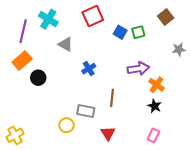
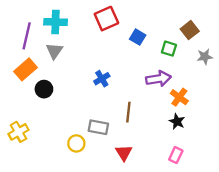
brown square: (166, 17) -> (190, 30), moved
cyan cross: (48, 19) -> (56, 22), turned -30
green square: (138, 32) -> (169, 49), moved, turned 32
gray triangle: (66, 44) -> (54, 51), moved, turned 35
yellow cross: (15, 135) -> (19, 132), moved

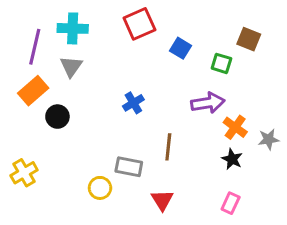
brown square: (190, 30) -> (249, 39), turned -30
gray star: (205, 57) -> (269, 139), moved

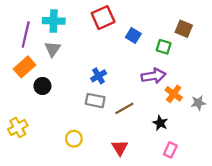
brown line: (168, 147) -> (124, 108), turned 54
black star: (232, 159) -> (160, 123), moved
gray rectangle: (129, 167) -> (95, 101), moved

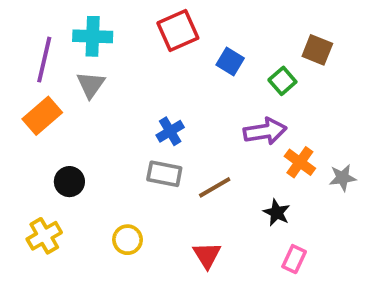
green square: (164, 47) -> (282, 81), turned 32
black circle: (42, 86) -> (69, 182), moved
yellow cross: (18, 127) -> (44, 236), moved

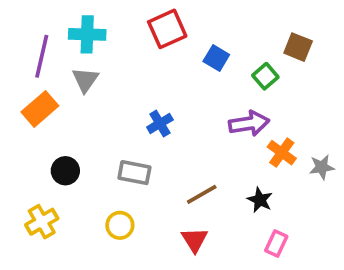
gray rectangle: (164, 174) -> (134, 173), moved
brown line: (215, 187) -> (202, 194), moved

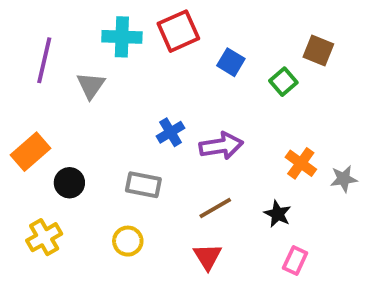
cyan cross: (87, 34) -> (122, 37), moved
orange rectangle: (40, 109) -> (31, 152), moved
purple arrow: (249, 123) -> (221, 146), moved

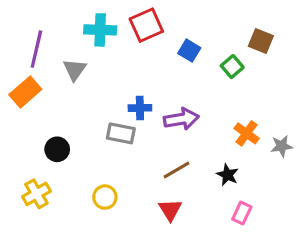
blue cross: (171, 132) -> (140, 108), turned 30
orange rectangle: (31, 152) -> (25, 92), moved
gray rectangle: (143, 185) -> (121, 133), moved

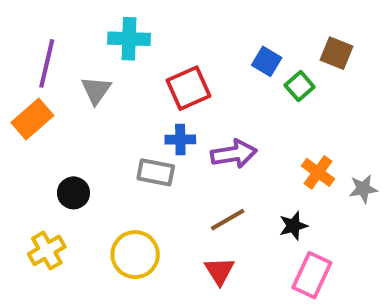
red square: (146, 25) -> (189, 88), moved
blue square: (189, 51) -> (267, 61), moved
black star: (227, 175) -> (293, 226), turned 30
yellow circle: (105, 197) -> (135, 255), size x1.5
pink rectangle: (242, 213) -> (312, 275), size x1.5

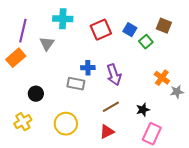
red square: (189, 88) -> (101, 30), moved
purple arrow: (234, 154) -> (114, 75), turned 80
orange cross: (318, 172) -> (162, 78), moved
red triangle: (219, 271) -> (107, 132), turned 35

